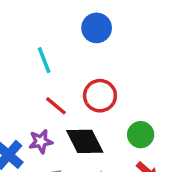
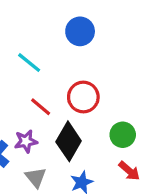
cyan line: (44, 60) -> (29, 63), turned -30
black diamond: (85, 141) -> (69, 141), turned 57

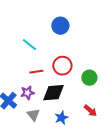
red line: (41, 107) -> (36, 72), turned -48
green circle: (123, 135) -> (89, 78), moved
black diamond: (69, 141) -> (53, 93), turned 55

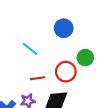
green circle: (89, 78) -> (85, 58), moved

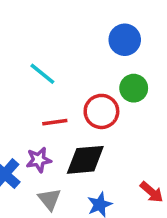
blue circle: (64, 28) -> (125, 40), moved

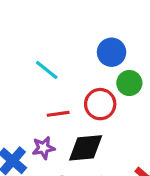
blue circle: (125, 40) -> (112, 52), moved

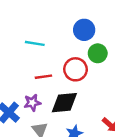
cyan line: (47, 70) -> (35, 43), turned -30

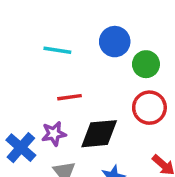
blue circle: (84, 30) -> (115, 42), moved
red circle: (75, 69) -> (149, 108), moved

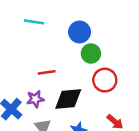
cyan line: (57, 50) -> (34, 22), moved
green circle: (146, 64) -> (91, 53), moved

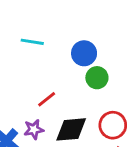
red line: (47, 72) -> (47, 99), turned -30
red circle: (105, 80) -> (113, 125), moved

